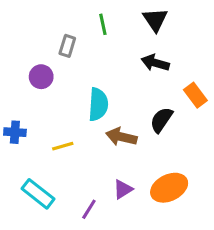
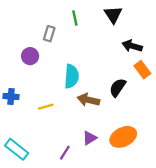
black arrow: (155, 63) -> (132, 46), moved
cyan rectangle: (38, 194) -> (17, 149), moved

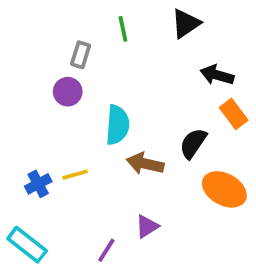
black triangle: (113, 15) -> (186, 23), turned 30
purple circle: (30, 56) -> (68, 92), moved
blue cross: (11, 97) -> (38, 184), moved, turned -32
orange ellipse: (123, 137) -> (224, 189), moved, turned 55

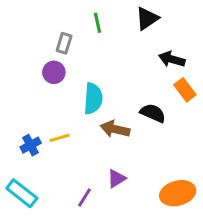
black semicircle: (193, 143) -> (153, 113), turned 80
orange ellipse: (224, 189) -> (178, 193), moved, turned -44

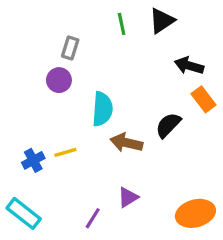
green line: (98, 23) -> (122, 24), moved
black semicircle: (153, 113) -> (168, 125), turned -70

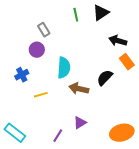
gray rectangle: (70, 48) -> (44, 30), turned -48
blue cross: (33, 160) -> (22, 75), moved

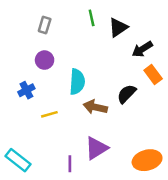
black triangle: (101, 13) -> (118, 27), moved
gray rectangle: (44, 30) -> (45, 25), moved, turned 48
black arrow: (118, 41) -> (142, 49), turned -48
purple triangle: (80, 123) -> (96, 148), size x1.5
purple line: (58, 136) -> (70, 164), turned -32

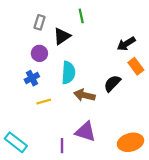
black triangle: (118, 27) -> (62, 36), moved
blue cross: (26, 90) -> (32, 78), moved
purple triangle: (96, 148) -> (86, 132), turned 50

